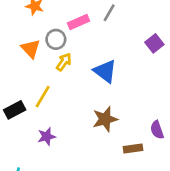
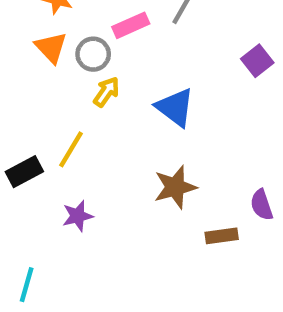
orange triangle: (31, 49) -> (51, 47), moved

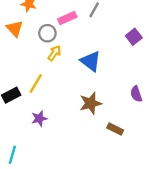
orange triangle: (51, 47) -> (15, 29), moved
purple semicircle: (262, 205) -> (136, 94), moved
brown rectangle: (222, 236) -> (115, 129), turned 35

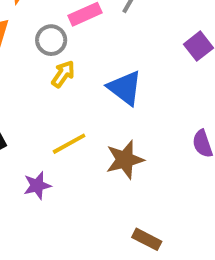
yellow line: (36, 83) -> (69, 144), moved, turned 30
brown rectangle: (115, 129) -> (147, 239), moved

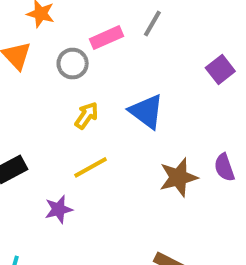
yellow arrow: (63, 74) -> (87, 115), moved
brown star: (125, 160) -> (178, 177), moved

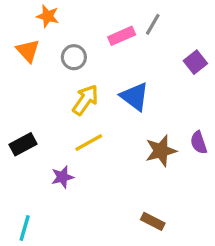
gray line: (152, 24) -> (153, 24), moved
pink rectangle: (107, 38) -> (122, 36), moved
yellow arrow: (87, 115) -> (85, 100), size x1.4

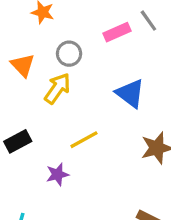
gray line: (153, 24) -> (148, 21), turned -65
orange triangle: (28, 51) -> (23, 65), moved
yellow arrow: (85, 100) -> (57, 88), moved

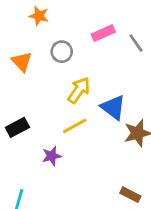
gray line: (148, 21) -> (136, 43), moved
yellow arrow: (57, 88) -> (79, 90), moved
blue triangle: (130, 93) -> (113, 107), moved

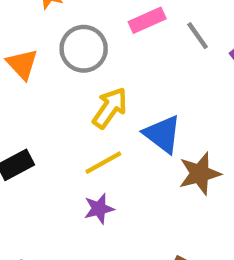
gray circle: (62, 52) -> (84, 49), size x1.4
purple star: (52, 156) -> (99, 209), moved

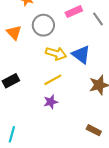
yellow arrow: (110, 108) -> (56, 54), turned 72
blue triangle: (162, 134) -> (81, 55), moved

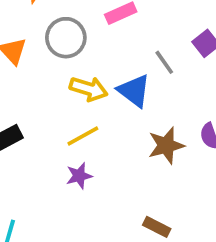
gray line: (98, 19) -> (164, 62), moved

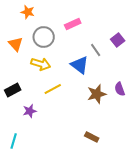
yellow arrow: (89, 89) -> (41, 64), moved
purple star: (79, 176) -> (30, 111), moved

